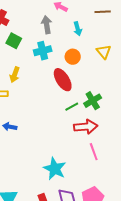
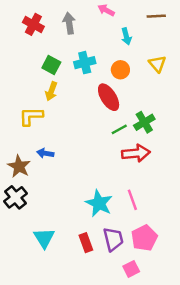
gray arrow: (47, 25) -> (69, 23), moved
green square: (14, 41) -> (51, 65), moved
pink line: (94, 152) -> (132, 200), moved

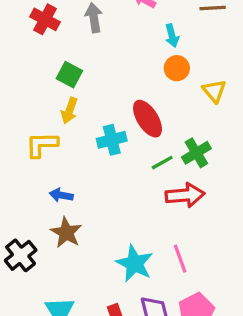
cyan cross: (85, 63) -> (112, 140), moved
yellow triangle: (157, 64) -> (214, 91), moved
orange circle: (120, 70) -> (177, 68), moved
brown star: (19, 166) -> (66, 233), moved

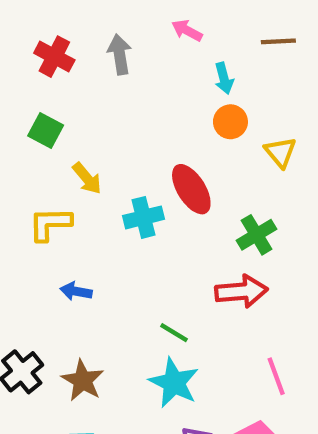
green square: (69, 75) -> (46, 130), moved
yellow arrow: (69, 110) -> (87, 178), turned -60
green line: (162, 163) -> (174, 333), moved, turned 60
brown star: (66, 233) -> (83, 380), moved
pink line: (180, 259) -> (276, 376), moved

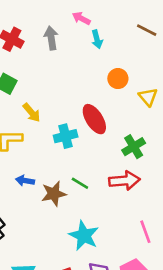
pink arrow: (187, 30) -> (81, 18), moved
brown line: (278, 41) -> (147, 30), turned 30
cyan arrow: (224, 78) -> (97, 39), moved
green line: (174, 333) -> (80, 183), moved
brown star: (83, 380) -> (54, 194), moved, turned 30

